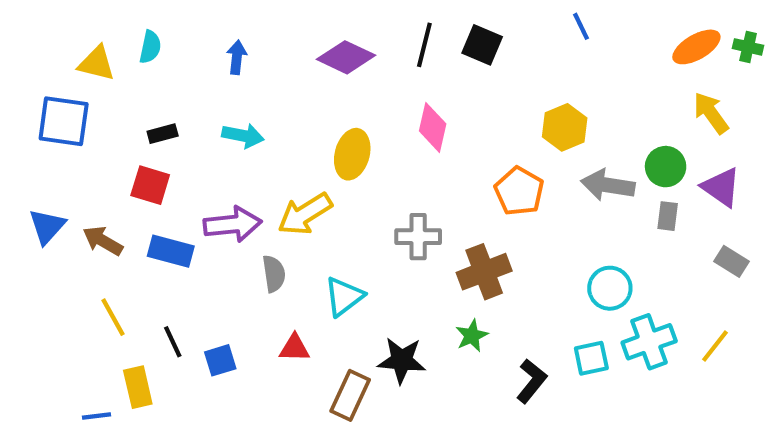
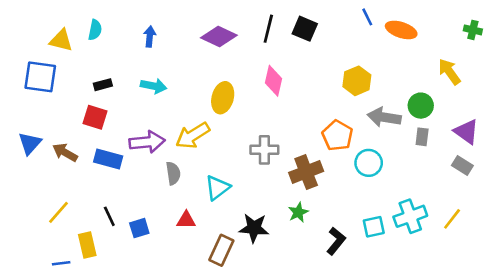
orange ellipse: (696, 47) -> (401, 30), moved, turned 48
purple triangle: (721, 187) -> (466, 132), moved
orange pentagon: (519, 191) -> (337, 136), moved
cyan circle: (610, 288) -> (369, 163), moved
yellow line: (113, 317) -> (59, 212), moved, turned 70

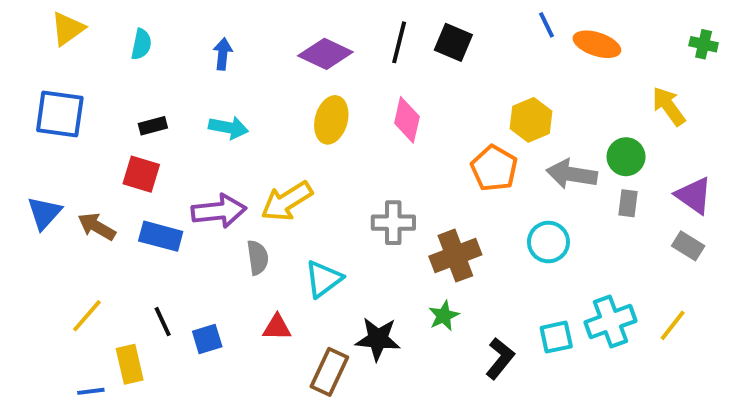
yellow triangle: (61, 40) -> (68, 29), moved, turned -50
yellow ellipse: (223, 98) -> (331, 120), moved
orange pentagon: (337, 136) -> (494, 168), moved

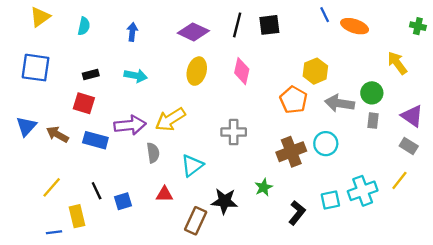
black square: (453, 42) -> (269, 25), turned -30
brown cross: (455, 256) -> (291, 152), moved
yellow line: (673, 325) -> (399, 180), moved

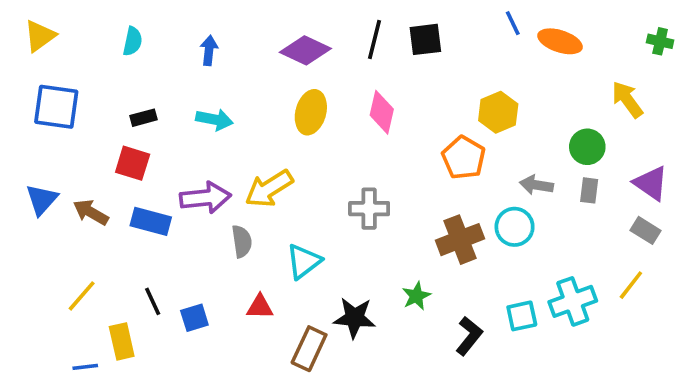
yellow triangle: (40, 17) -> (40, 36), moved
gray arrow: (340, 103) -> (536, 185), moved, size x0.7

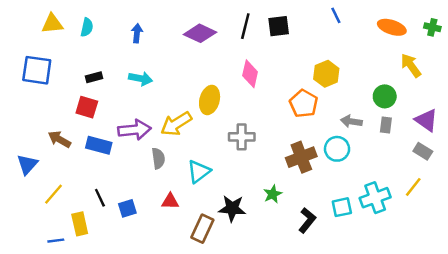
yellow triangle: (40, 36) -> (52, 24), moved, turned 30
orange ellipse: (560, 41) -> (392, 27), moved
yellow ellipse: (311, 112) -> (210, 100), moved
blue triangle: (42, 200) -> (27, 164), moved

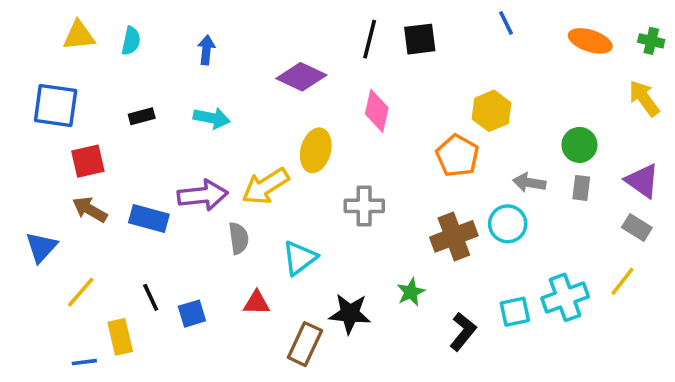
purple diamond: (200, 33) -> (301, 77), moved
yellow arrow: (411, 65) -> (644, 98), moved
red square: (87, 107) -> (88, 161), moved, turned -30

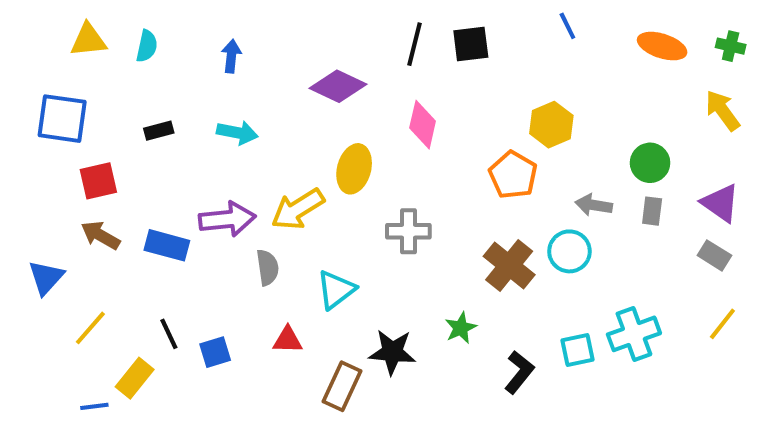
brown cross: (454, 236) -> (509, 265), turned -30
yellow line: (623, 281) -> (722, 324), moved
yellow rectangle: (120, 337) -> (135, 378), turned 52

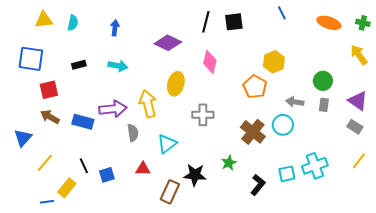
yellow arrow: (298, 209) -> (148, 104), turned 108

